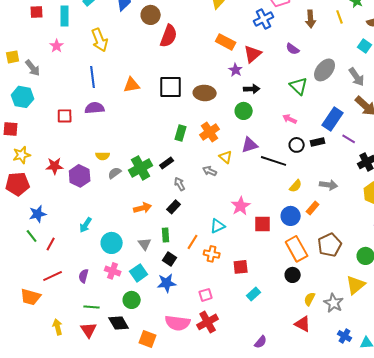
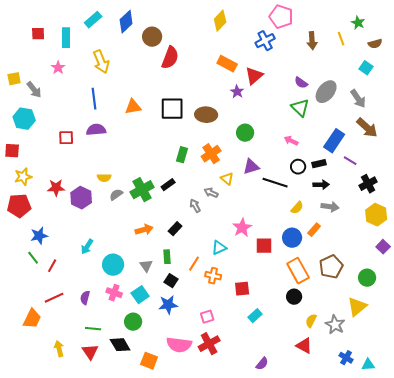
purple semicircle: (293, 49) -> (301, 83), moved
black arrow: (252, 89) -> (321, 185), moved
gray arrow: (180, 184) -> (195, 206), moved
orange trapezoid: (31, 297) -> (32, 319), turned -80

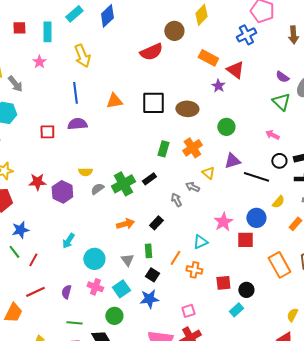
brown circle: (152, 37) -> (174, 31), moved
red semicircle: (170, 58) -> (151, 52), turned 45
red triangle: (254, 76) -> (235, 70), turned -42
blue circle: (292, 238) -> (256, 218), moved
black circle: (294, 297) -> (246, 290), moved

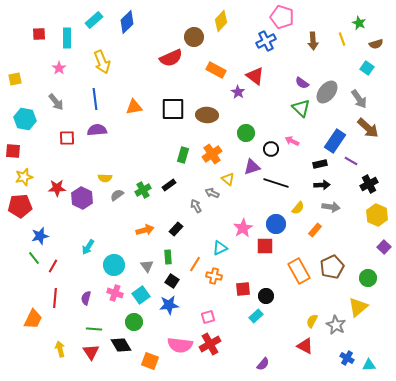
orange rectangle: (208, 58) -> (216, 70), moved
gray arrow: (15, 84) -> (56, 102), moved
black circle: (279, 161) -> (271, 149), moved
green cross: (123, 184) -> (143, 190), size x0.7
red line: (35, 292) -> (55, 298), turned -60

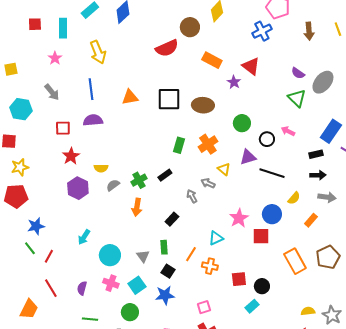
red star: (57, 188) -> (71, 156), moved, turned -30
orange arrow: (145, 230) -> (137, 207), moved, turned 114
red line: (55, 298) -> (51, 288), turned -36
yellow semicircle: (312, 321) -> (308, 311), turned 56

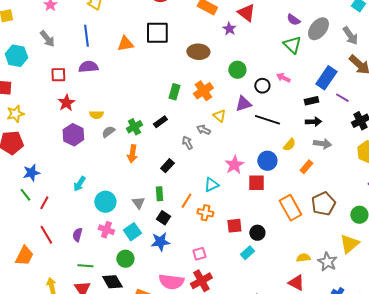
black square: (169, 99) -> (157, 33), moved

